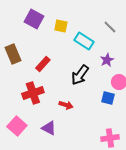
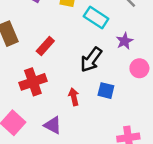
blue square: (108, 98) -> (106, 91), moved
red arrow: (66, 105) -> (74, 97), turned -120

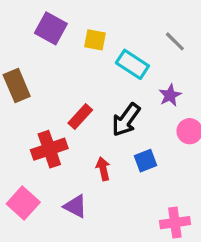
red rectangle: (45, 46) -> (80, 117), moved
blue square: (106, 91) -> (146, 161), turned -35

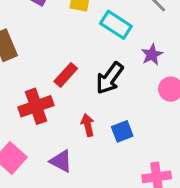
blue square: (146, 161) -> (122, 131), moved

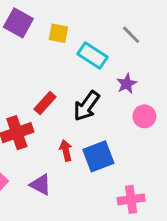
blue square: (122, 131) -> (98, 156), size x1.5

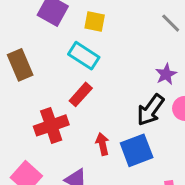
cyan rectangle: (93, 56) -> (84, 56), moved
black arrow: (87, 106) -> (150, 110), moved

